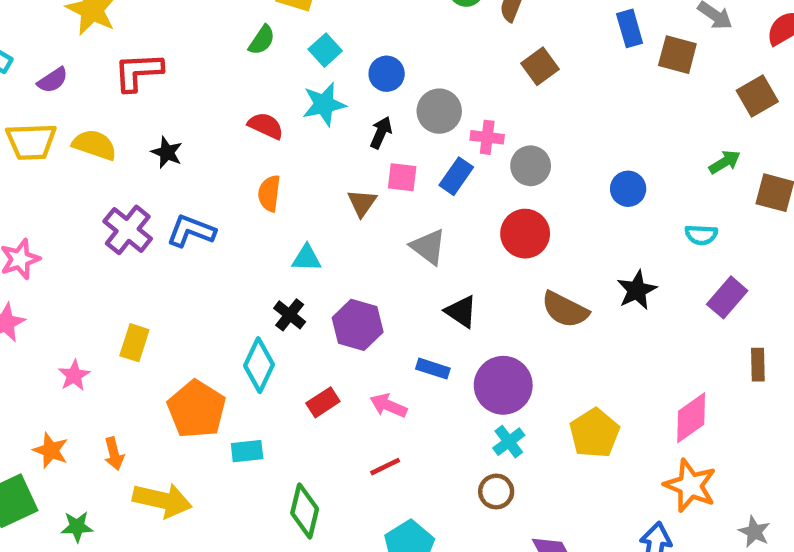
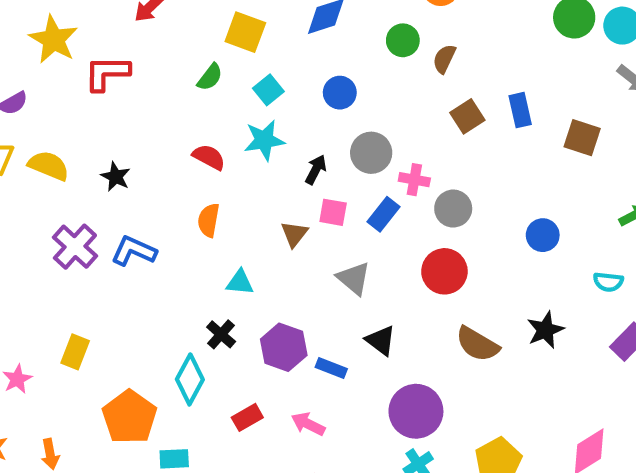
blue rectangle: (630, 28) -> (520, 110), moved
brown square: (677, 55) -> (582, 138), moved
red L-shape: (138, 72) -> (107, 73), moved
blue circle: (387, 74) -> (340, 93), moved
blue rectangle: (433, 369) -> (331, 368), moved

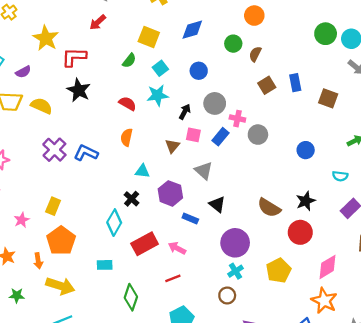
black star: (116, 177) -> (79, 90), moved, size x1.5
red circle: (444, 271) -> (300, 232), moved
purple hexagon: (284, 347) -> (170, 193), moved
orange pentagon: (129, 417) -> (61, 241), moved
red rectangle: (247, 417) -> (145, 244), size x1.6

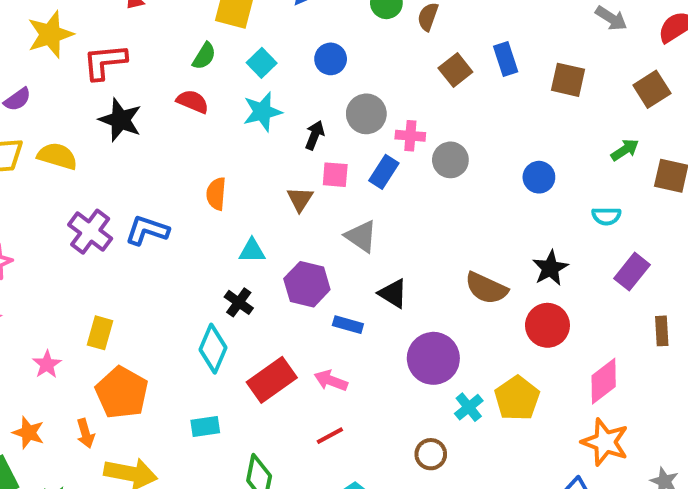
yellow star: (46, 38) -> (50, 34), turned 30
red semicircle: (128, 103) -> (193, 101), moved
cyan cross: (236, 271) -> (469, 407), moved

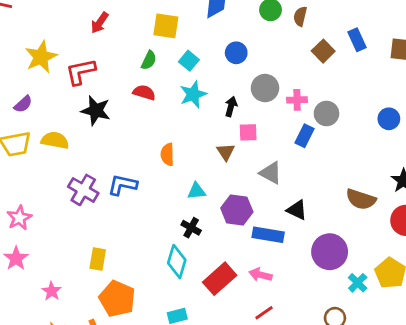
blue rectangle: (384, 172) -> (304, 136), moved
blue rectangle: (348, 325) -> (268, 235), size x1.5
pink star: (47, 364) -> (52, 291), moved

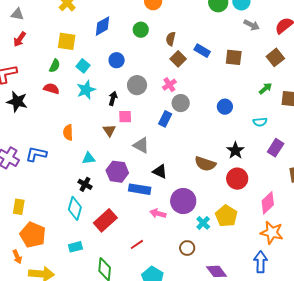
brown semicircle: (300, 16) -> (171, 39), moved
blue rectangle: (357, 40) -> (202, 51), turned -35
pink cross: (297, 100) -> (169, 85), moved, turned -32
pink arrow: (260, 275) -> (158, 213), moved

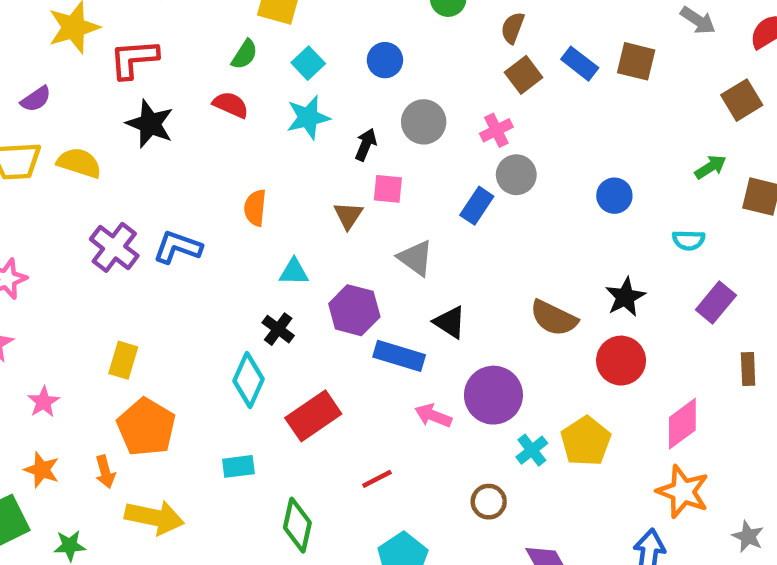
brown square: (234, 57) -> (636, 61), moved

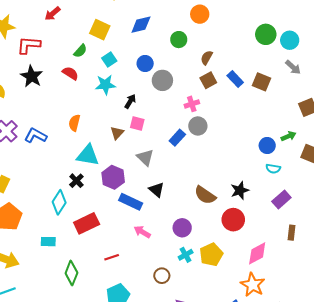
gray circle: (424, 122) -> (162, 80), moved
blue circle: (614, 196) -> (267, 146), moved
cyan triangle: (294, 272) -> (88, 155), size x1.6
purple circle: (493, 395) -> (182, 228), moved, size x0.7

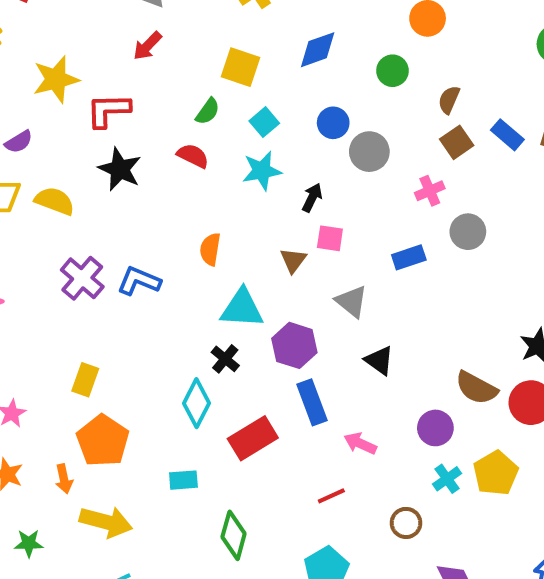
gray circle: (198, 126) -> (468, 232), moved
blue rectangle: (177, 138) -> (409, 257), turned 35
brown semicircle: (205, 195) -> (476, 388), moved
blue rectangle: (131, 202) -> (312, 402), moved, turned 50
red line: (112, 257) -> (331, 496), moved

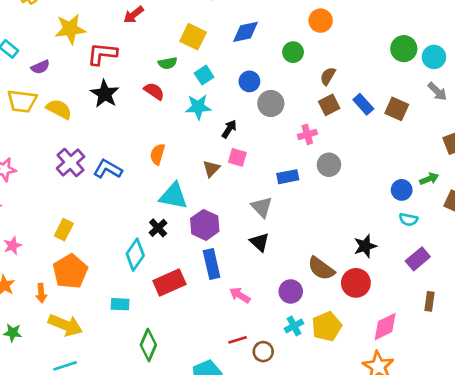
green semicircle: (208, 111) -> (168, 63), turned 36
gray triangle: (352, 301) -> (262, 207), moved
red line: (331, 496) -> (238, 340), moved

